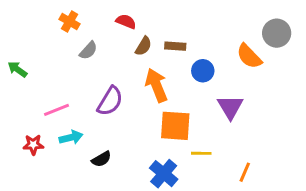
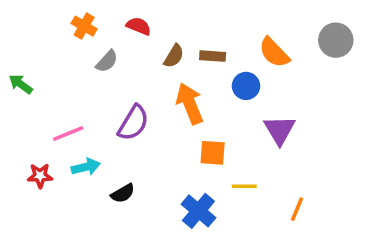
red semicircle: (126, 22) -> (139, 26), moved
orange semicircle: (249, 56) -> (274, 52), moved
orange square: (175, 126) -> (213, 153), size x0.7

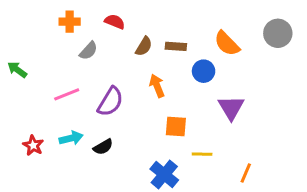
orange cross: (84, 26) -> (70, 22), turned -30
orange arrow: (190, 104) -> (157, 86), size x0.7
pink line: (68, 133) -> (67, 94), moved
red star: (40, 176) -> (33, 145), turned 30
black semicircle: (123, 193) -> (103, 147), moved

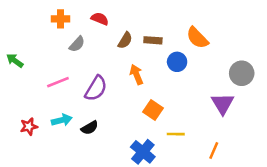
gray circle: (278, 33) -> (242, 73), moved
purple triangle: (231, 108) -> (223, 104), moved
orange square: (176, 126) -> (153, 110), turned 30
red star: (33, 145) -> (29, 126), turned 30

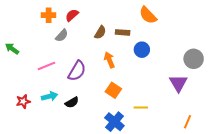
red semicircle: (100, 19) -> (72, 15), moved, turned -64
orange semicircle: (197, 38) -> (148, 15), moved
orange square: (153, 110) -> (113, 90), moved
orange line: (214, 151) -> (188, 122), moved

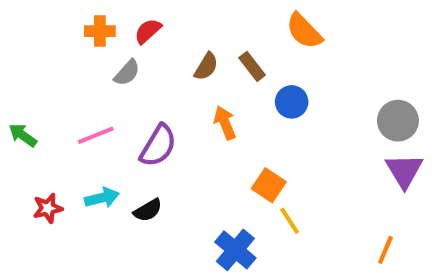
brown rectangle: (123, 32) -> (252, 66), turned 48
green arrow: (12, 49) -> (23, 135), moved
purple triangle: (178, 83) -> (404, 171), moved
orange square: (113, 90) -> (269, 185), moved
yellow line: (141, 107) -> (290, 221), turned 56

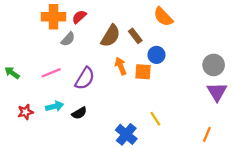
orange cross: (100, 31) -> (53, 17), size x1.5
brown semicircle: (206, 66) -> (111, 36), size x1.5
orange square: (269, 185) -> (143, 72), moved, turned -30

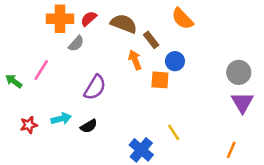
brown semicircle: (111, 36) -> (124, 24), moved, turned -100
orange arrow: (121, 66) -> (135, 60), moved
pink line: (51, 73) -> (41, 70), moved, turned -36

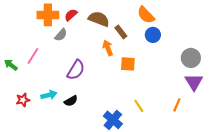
blue circle: (175, 61) -> (153, 35), moved
orange line: (231, 150) -> (177, 105), moved

